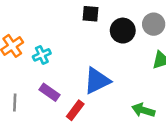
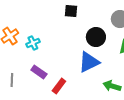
black circle: (123, 31) -> (96, 37), moved
blue triangle: (97, 81) -> (89, 62), moved

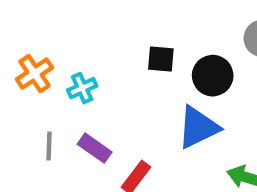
black square: (71, 11) -> (161, 59), moved
gray line: (12, 80) -> (49, 146), moved

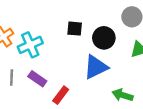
cyan cross: (82, 88) -> (30, 45), size x1.5

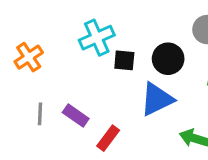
black square: (75, 29) -> (124, 60), moved
cyan cross: (30, 45) -> (97, 38), moved

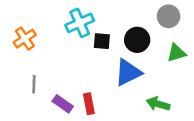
purple rectangle: (76, 115) -> (63, 104), moved
red rectangle: (108, 138) -> (89, 104), turned -48

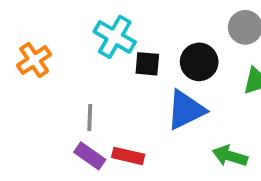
cyan cross: (80, 23) -> (115, 37), turned -36
gray line: (34, 84) -> (90, 118), moved
red rectangle: (89, 104) -> (128, 156), turned -66

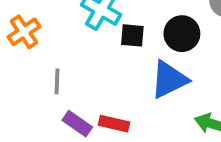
gray line: (90, 118) -> (57, 81), moved

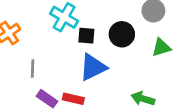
blue triangle: (169, 80) -> (93, 67), moved

